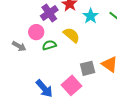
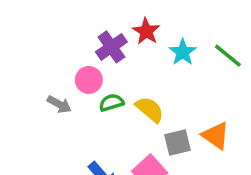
yellow semicircle: (71, 35) -> (150, 110), moved

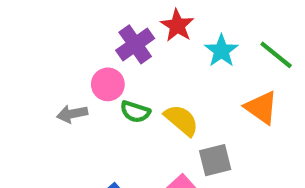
green semicircle: (111, 103) -> (135, 112), turned -145
gray arrow: (59, 104) -> (72, 114), turned 140
orange triangle: (216, 136) -> (261, 108), moved

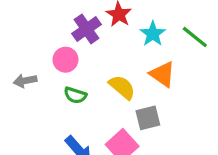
orange triangle: (261, 108) -> (162, 74), moved
green semicircle: (135, 112) -> (75, 95), moved
gray arrow: (72, 114) -> (25, 81), moved

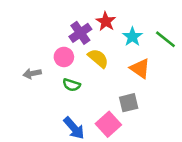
yellow semicircle: (122, 87) -> (98, 58), moved

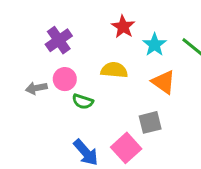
purple cross: (80, 33) -> (59, 40), moved
pink circle: (64, 57) -> (65, 79), moved
yellow semicircle: (98, 58) -> (114, 70), turned -35

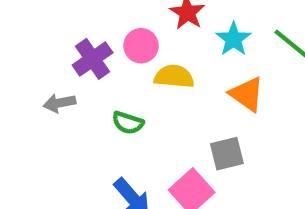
purple cross: (59, 40) -> (93, 59), moved
pink circle: (65, 79) -> (141, 46), moved

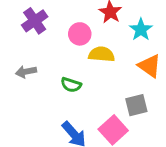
purple cross: (93, 59) -> (35, 21), moved

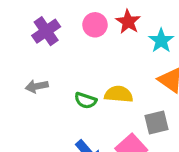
pink circle: (80, 34) -> (95, 25), moved
yellow semicircle: (102, 54) -> (119, 94), moved

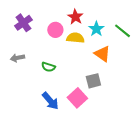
pink circle: (95, 25) -> (55, 30), moved
yellow semicircle: (119, 94) -> (75, 38), moved

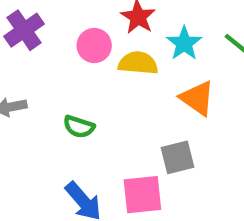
pink square: (77, 98) -> (142, 195), turned 36

